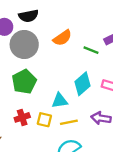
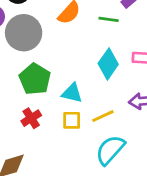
cyan triangle: (60, 101) -> (72, 93), moved, turned 36
red cross: (22, 117) -> (31, 118), moved

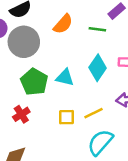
cyan triangle: (72, 93) -> (65, 77), moved
red cross: (31, 118) -> (21, 114), moved

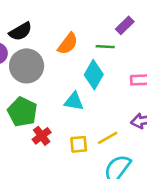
cyan diamond: (98, 68) -> (94, 75), moved
green pentagon: (34, 82) -> (22, 112), moved
red cross: (21, 114) -> (42, 136), moved

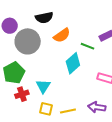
black semicircle: (20, 31) -> (44, 18), moved
cyan triangle: (74, 101) -> (43, 86), moved, turned 35

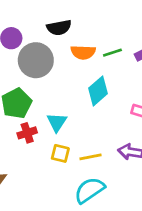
orange semicircle: (62, 35) -> (83, 52), turned 36
green line: (88, 46) -> (112, 53), moved, turned -40

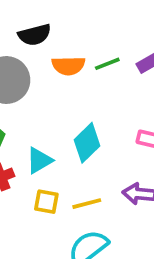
cyan diamond: (98, 91) -> (87, 143), moved
cyan triangle: (57, 122) -> (39, 160), turned 30

